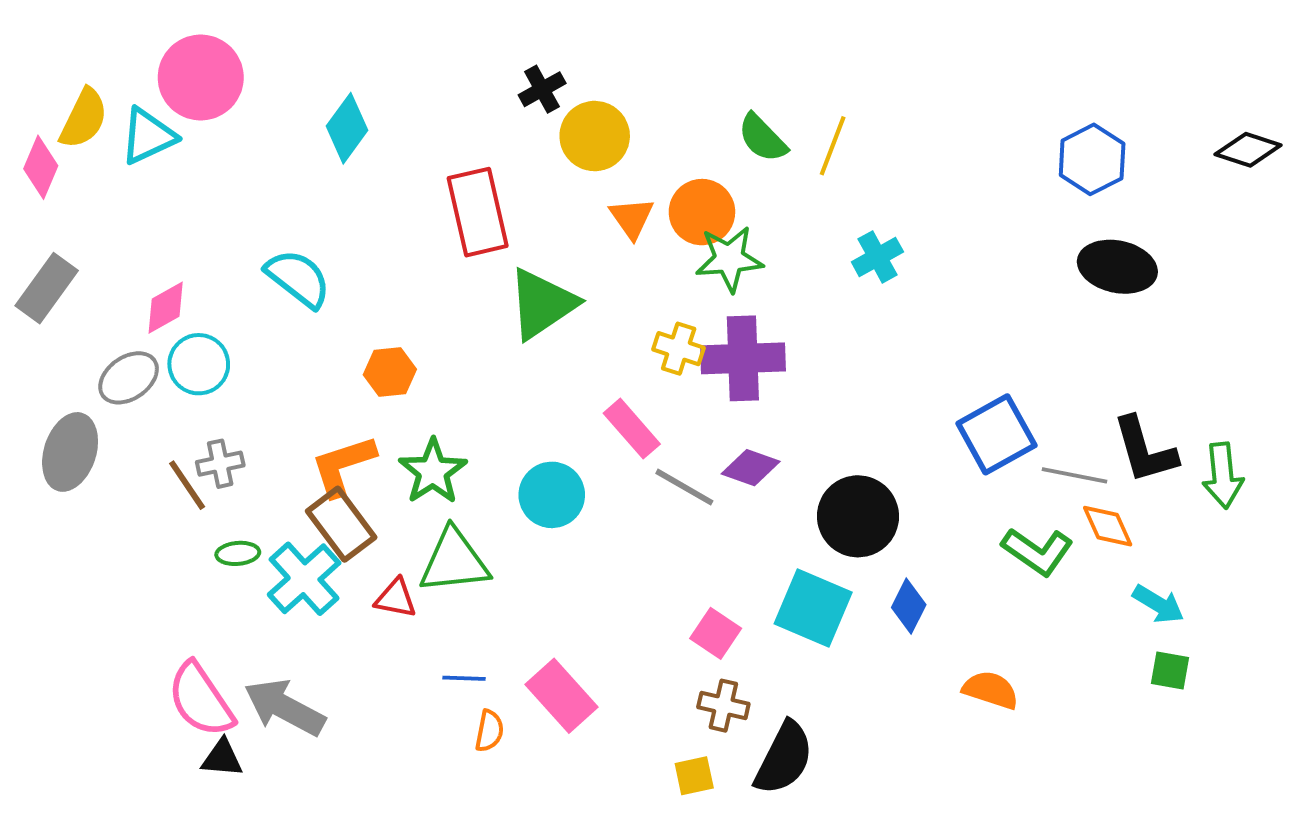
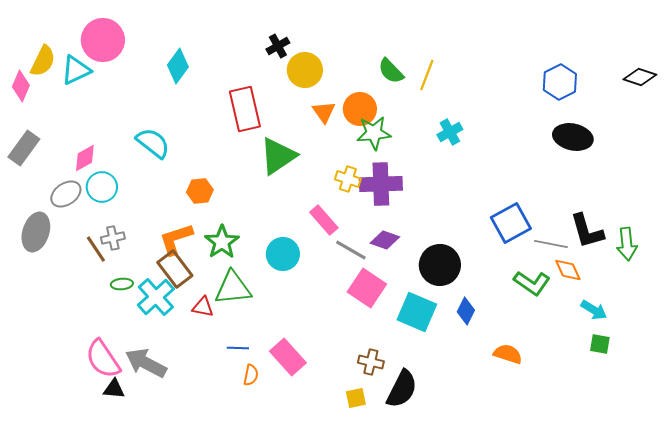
pink square: (716, 633) -> (367, 288), moved, size x1.5

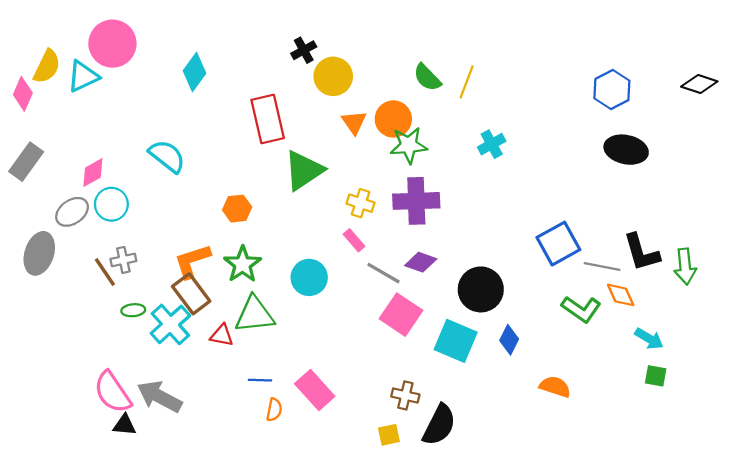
yellow cross: (348, 179) -> (361, 203), moved
orange hexagon: (200, 191) -> (237, 209), moved
pink rectangle: (324, 220) -> (354, 240), size x0.7

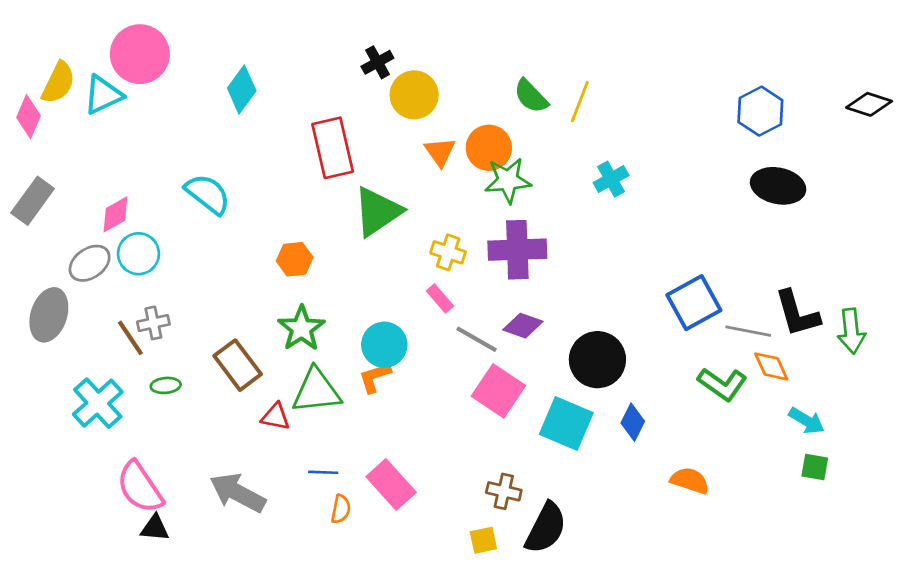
orange L-shape: (192, 261) -> (375, 377), moved, size x0.7
cyan cross: (170, 324) -> (98, 403), moved
gray arrow: (159, 397) -> (238, 493), moved

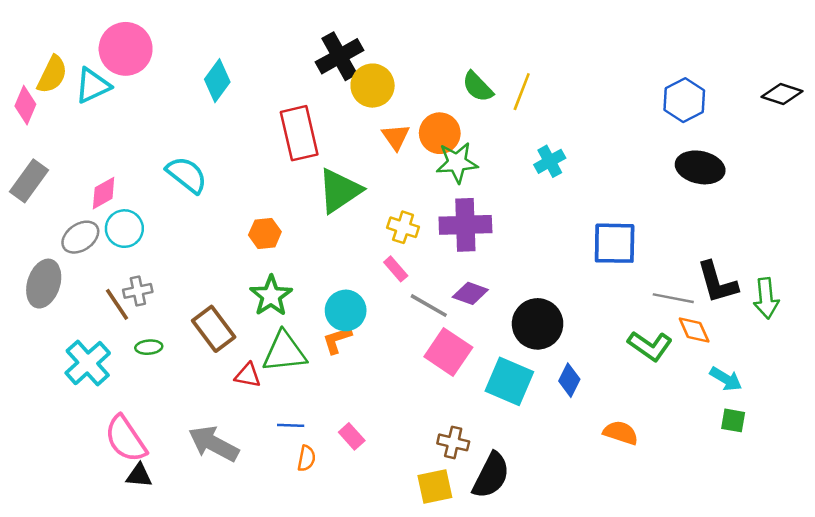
black cross: (377, 62) -> (340, 56), size x1.6
blue square: (694, 303) -> (615, 243), moved, turned 30
pink rectangle: (391, 485) -> (352, 436), size x0.6
yellow square: (483, 540) -> (435, 486), size x1.4

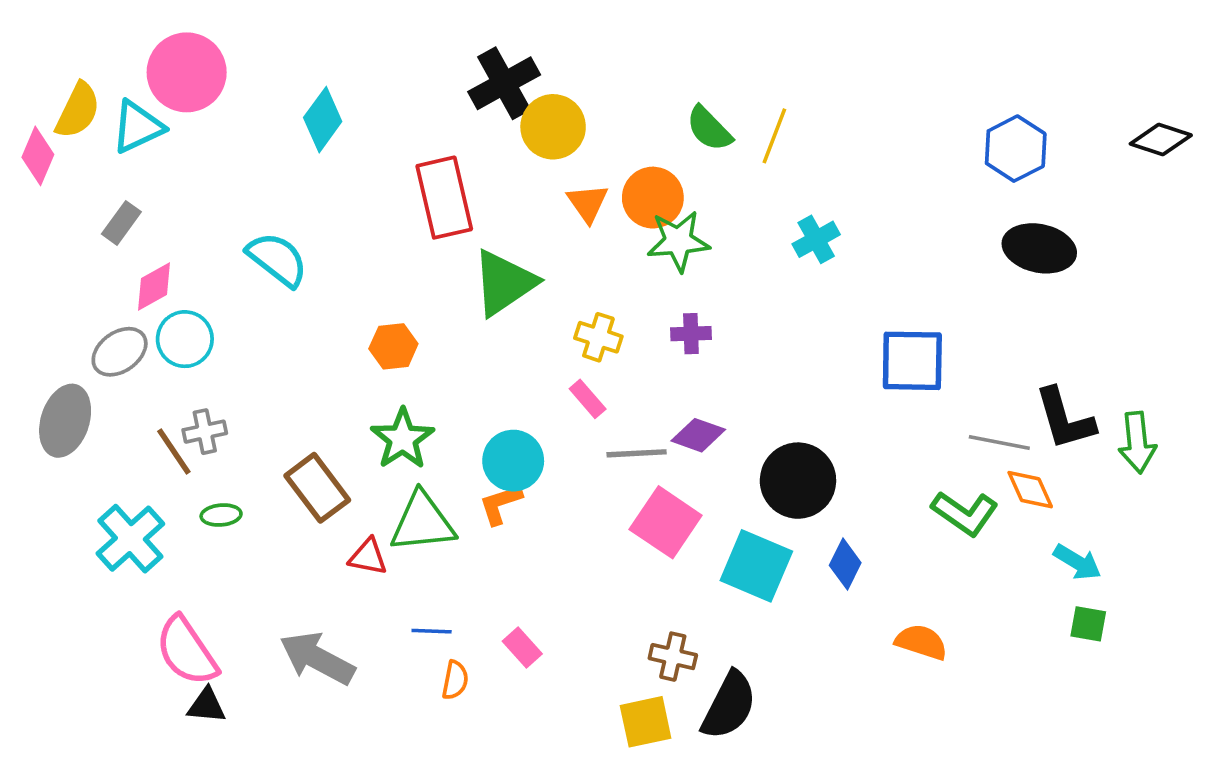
gray rectangle: (29, 181) -> (121, 223), moved, size x0.7
purple cross: (465, 225) -> (691, 334), size x0.5
gray line: (429, 306) -> (637, 453), turned -33

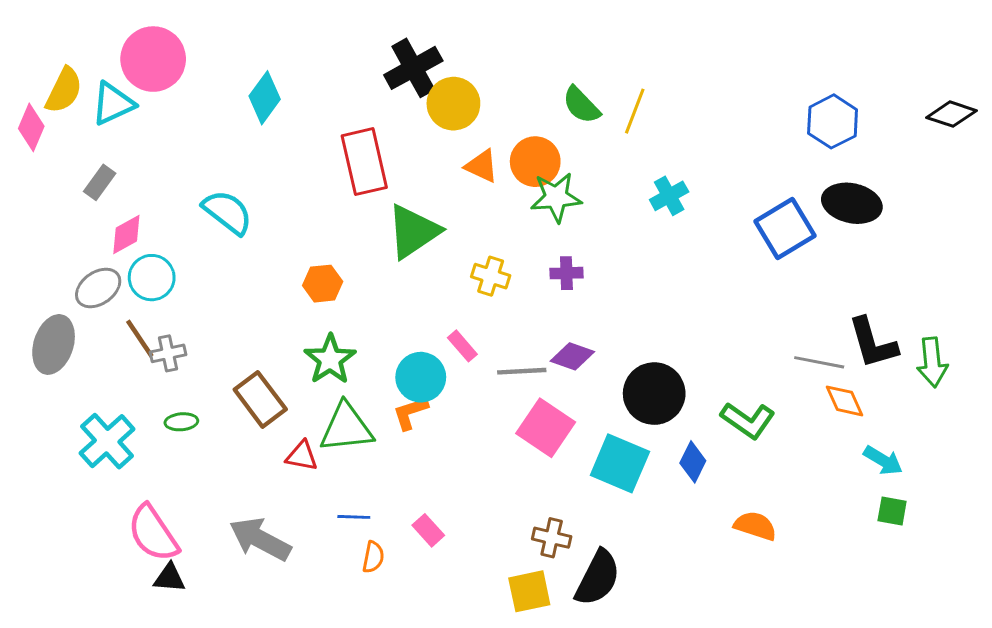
orange triangle: (588, 203) -> (482, 166), turned -30
blue square: (912, 361) -> (785, 229), moved, turned -32
pink rectangle: (588, 399) -> (462, 346), moved
brown line: (174, 452) -> (140, 339), moved
green L-shape: (965, 513) -> (748, 420), moved

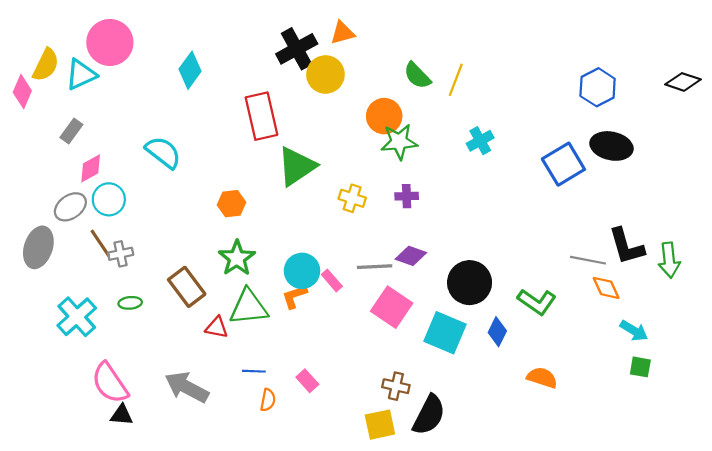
orange triangle: (482, 166) -> (343, 33), moved, turned -40
pink rectangle: (462, 346) -> (332, 280), moved

